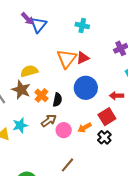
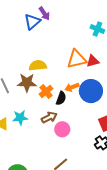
blue triangle: (39, 25) -> (32, 22), moved
orange triangle: (67, 59) -> (77, 59), turned 30
brown star: (21, 90) -> (27, 83), turned -30
orange arrow: (84, 128) -> (72, 87), moved

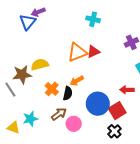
purple arrow: (44, 13) -> (38, 12), turned 112
brown star: (27, 83) -> (22, 74), moved
blue circle: (91, 91) -> (98, 104), moved

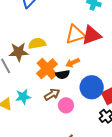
red triangle: (93, 52) -> (92, 35), size x1.5
orange cross: (52, 89) -> (47, 69), size x1.5
black semicircle: (68, 93) -> (63, 75), turned 64

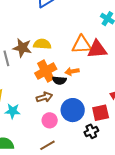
blue circle: (92, 87) -> (73, 110), moved
cyan star: (23, 97) -> (13, 111), moved
pink circle: (66, 105) -> (50, 120), moved

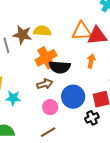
orange arrow: (72, 71) -> (91, 61), moved, turned 112
black semicircle: (59, 80) -> (60, 67), size x1.5

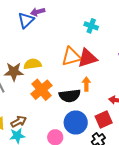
black semicircle: (60, 67) -> (70, 96), moved
brown arrow: (45, 84) -> (19, 122), moved

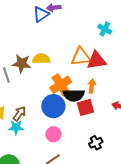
orange cross: (41, 90) -> (61, 85), moved
red square: (104, 119) -> (85, 107), moved
brown arrow: (19, 122) -> (19, 114), turned -35
blue circle: (76, 122) -> (53, 106), moved

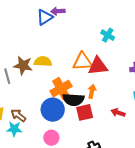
brown arrow: (19, 114) -> (18, 115), turned -91

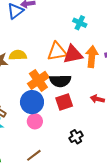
orange arrow: (92, 91) -> (92, 57), moved, size x1.5
black semicircle: (73, 100) -> (60, 81), moved
pink circle: (51, 138) -> (35, 121), moved

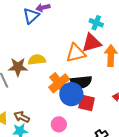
red triangle: (73, 54) -> (92, 43), moved
blue circle: (32, 102) -> (71, 94), moved
red square: (64, 102) -> (87, 103), turned 36

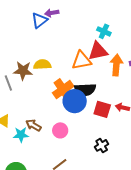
red square: (87, 103) -> (102, 109), moved
brown arrow: (22, 117) -> (33, 125), moved

